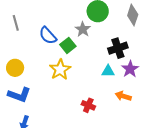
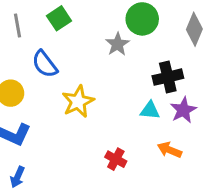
blue semicircle: (48, 36) -> (45, 64), moved
green square: (68, 45) -> (59, 18), moved

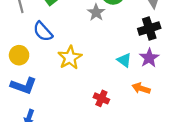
black cross: (168, 77) -> (149, 28), moved
cyan triangle: (150, 110) -> (124, 60), turned 35

